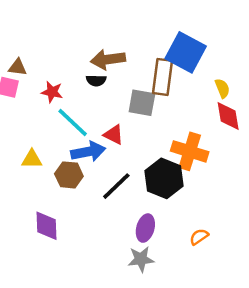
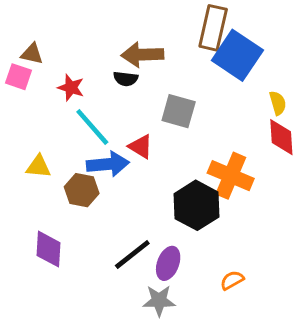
brown rectangle: (163, 77) -> (213, 28), moved
black line: (116, 186) -> (132, 254), moved

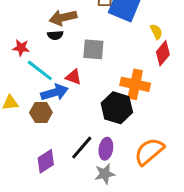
red diamond: (281, 137) -> (163, 53), turned 55
purple diamond: (49, 249) -> (46, 161), moved, turned 65
orange semicircle: (232, 280) -> (149, 151), size x2.0

